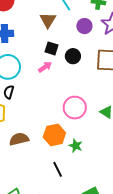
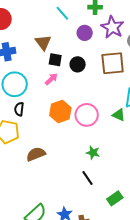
brown triangle: (48, 20) -> (43, 42), moved
orange hexagon: (54, 135) -> (60, 112), moved
black line: (58, 169) -> (87, 178), moved

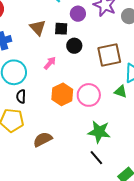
black square: (55, 60) -> (61, 29), moved
brown square: (113, 63) -> (109, 55), moved
green star: (93, 153) -> (99, 132), size x1.6

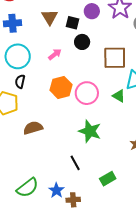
black line: (96, 158) -> (75, 163), moved

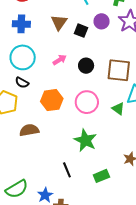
black circle: (82, 42) -> (86, 66), moved
black semicircle: (20, 81) -> (22, 83), turned -80
orange hexagon: (61, 87) -> (52, 100), moved
green rectangle: (108, 179) -> (101, 176), moved

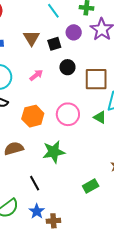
black square: (81, 31) -> (54, 44), turned -32
black circle: (86, 66) -> (67, 67), moved
green star: (85, 140) -> (54, 152), moved, turned -30
black line: (67, 170) -> (35, 183), moved

